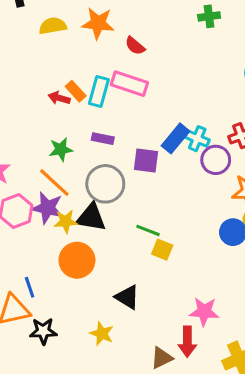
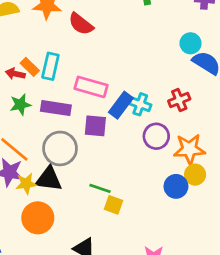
red semicircle: (135, 46) -> (81, 24), size x1.4
pink rectangle: (129, 84) -> (91, 87), moved
purple rectangle: (103, 139) -> (56, 108), size x1.5
green star: (61, 149) -> (20, 105), moved
purple circle: (216, 160) -> (156, 136), moved

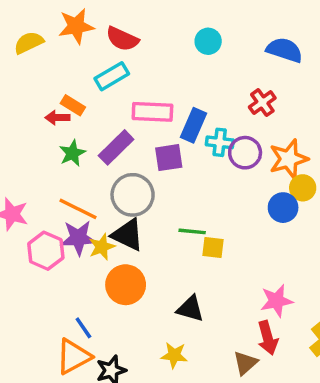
cyan circle: (190, 43) -> (208, 41), moved
cyan rectangle: (50, 66) -> (112, 76), moved, turned 60
cyan cross: (140, 104) -> (220, 142), moved
purple rectangle: (56, 108) -> (116, 147), turned -40
black triangle: (49, 179) -> (128, 235), turned 32

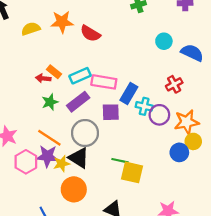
cyan circle: (208, 41) -> (164, 41), moved
cyan rectangle: (112, 76) -> (80, 76), moved
yellow square: (213, 248) -> (132, 172), size x1.5

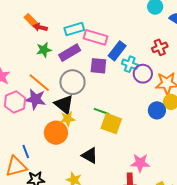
orange rectangle: (54, 72) -> (31, 20), moved
yellow star: (62, 164) -> (68, 119), moved

